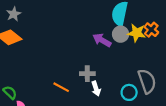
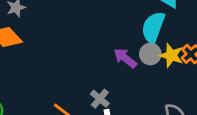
gray cross: (87, 74) -> (100, 99), turned 32

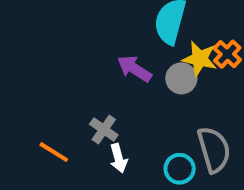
gray circle: (150, 54) -> (181, 78), moved

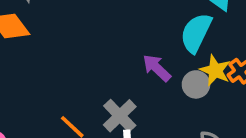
gray cross: (104, 130) -> (120, 116), size x1.4

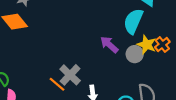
gray cross: (120, 116) -> (70, 75), moved

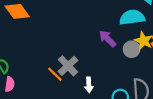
cyan semicircle: (133, 21) -> (132, 17), turned 55

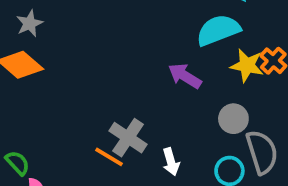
gray circle: (132, 49) -> (233, 119), moved

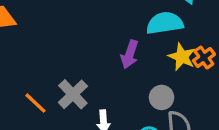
purple arrow: (185, 76) -> (130, 54), turned -116
orange line: (109, 157) -> (36, 103), moved

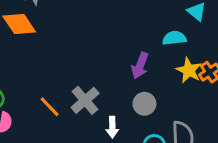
cyan semicircle: (165, 23) -> (174, 38), size x0.7
gray circle: (162, 97) -> (144, 104), moved

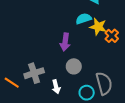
yellow star: (189, 70) -> (98, 27), moved
gray cross: (85, 100) -> (34, 73), turned 36

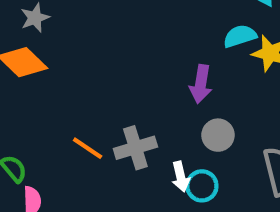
orange line: (12, 83) -> (88, 148), moved
cyan circle: (87, 93) -> (202, 186), moved

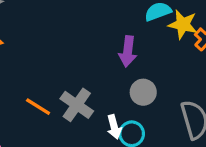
gray cross: (135, 148) -> (77, 105), turned -36

